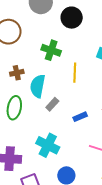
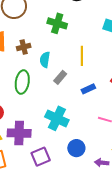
yellow line: (75, 73) -> (82, 56), moved
cyan semicircle: (38, 86) -> (45, 60), size x0.7

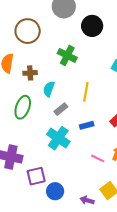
cyan cross: (57, 118) -> (58, 138), moved
blue circle: (76, 148) -> (55, 191), moved
purple square: (41, 157) -> (36, 176), moved

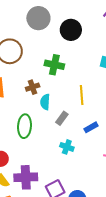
brown cross: (30, 73) -> (33, 87), moved
cyan cross: (58, 138) -> (67, 147), size x0.6

